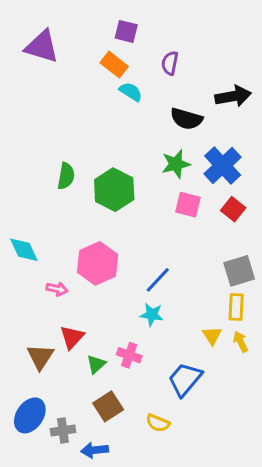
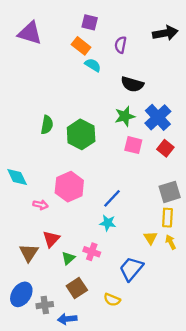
black arrow: (233, 96) -> (165, 33), moved

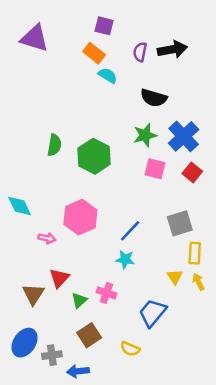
black arrow: (165, 33) -> (172, 49), moved
gray square: (170, 192) -> (180, 223), moved

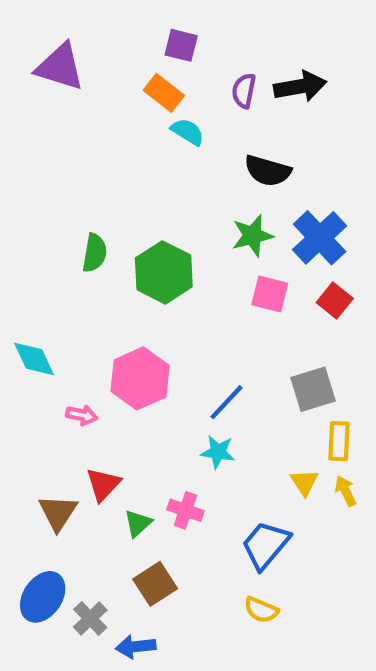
yellow semicircle: (130, 349) -> (261, 610), moved
gray cross: (52, 355) -> (90, 618), turned -36

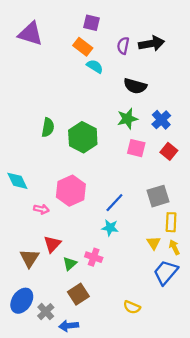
blue cross: (320, 238) -> (161, 120), size x0.7
blue trapezoid: (265, 545) -> (166, 272), moved

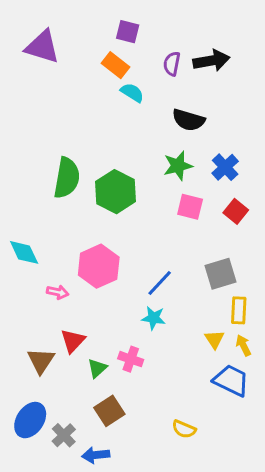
green semicircle: (48, 127) -> (67, 178), size x1.5
blue trapezoid: (166, 272) -> (231, 380), turned 76

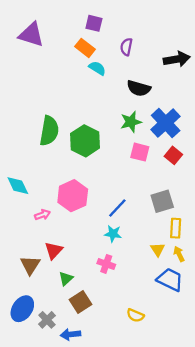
black arrow: (211, 61) -> (177, 59), moved
blue cross: (225, 167) -> (166, 123), size x1.5
pink arrow: (58, 292) -> (42, 215), turned -32
pink cross: (131, 359) -> (106, 264), moved
green triangle: (97, 368) -> (66, 278), moved

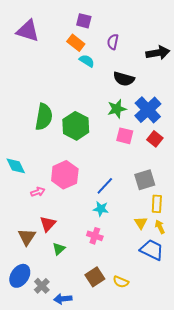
brown square: (81, 302) -> (95, 277), moved

